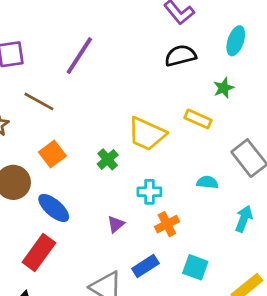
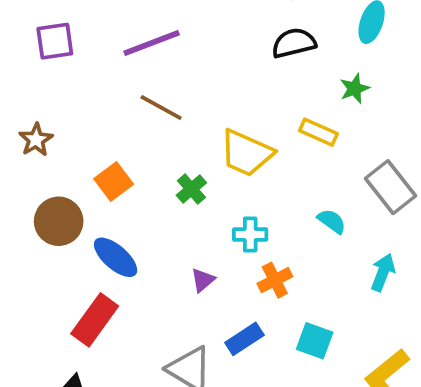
purple line: (79, 56) -> (152, 43), turned 36
brown line: (39, 101) -> (161, 107), moved
cyan semicircle: (207, 182) -> (332, 221), turned 30

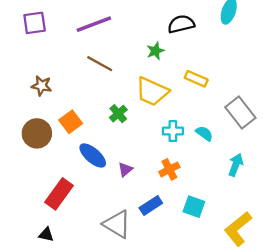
green star: (354, 89) -> (155, 51), moved
brown star: (36, 140) -> (42, 86), moved, turned -30
orange square: (114, 181) -> (71, 122), moved
cyan cross: (250, 235) -> (173, 131), moved
blue ellipse: (116, 257) -> (93, 155), moved

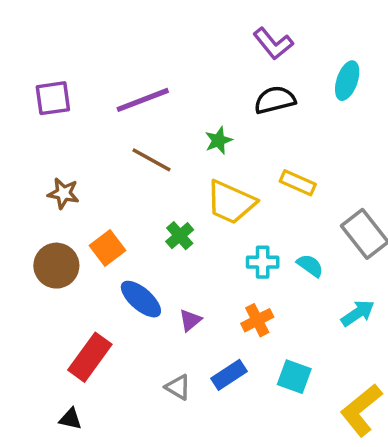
green star: (155, 51) -> (218, 140), moved
cyan arrow: (236, 165) -> (358, 313), turned 35
gray triangle: (117, 224) -> (178, 387), moved, size x0.6

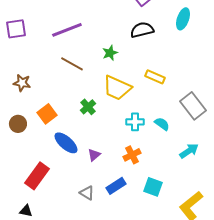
brown circle: (56, 266) -> (18, 124), size x0.7

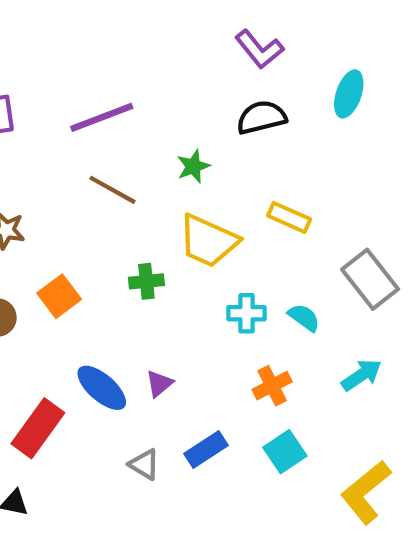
green cross: (88, 107) -> (146, 281), turned 35
blue ellipse: (66, 143) -> (102, 388), moved
orange cross: (132, 155) -> (272, 386), moved
cyan square: (153, 187) -> (285, 452), turned 36

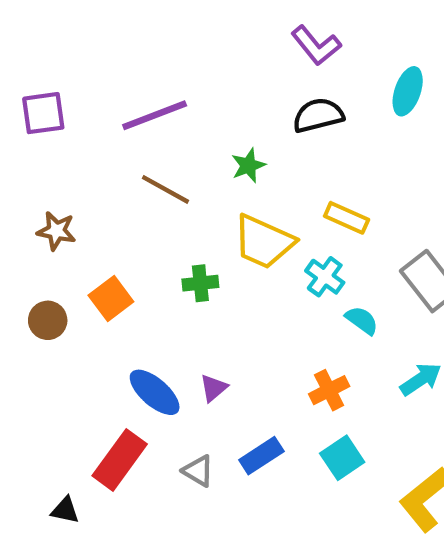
cyan cross: (247, 313) -> (325, 277), moved, turned 36
red rectangle: (38, 428) -> (120, 460), moved

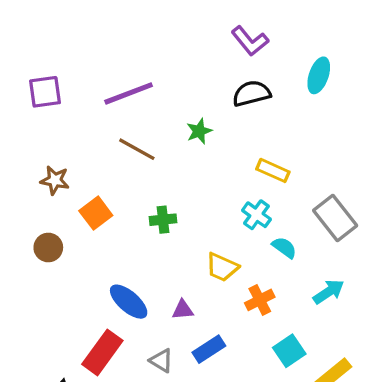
yellow trapezoid: (264, 242) -> (222, 267), moved, size x0.7
orange square: (111, 299) -> (96, 213), moved
purple triangle: (213, 388) -> (183, 310), moved, turned 35
cyan square: (342, 458) -> (289, 351), moved

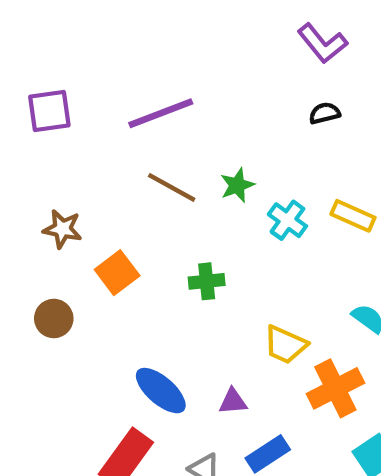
black semicircle: (252, 93) -> (325, 113), size x0.6
green star: (199, 131) -> (237, 185), moved
cyan cross: (256, 215) -> (287, 220), moved
orange cross: (260, 300) -> (335, 388), size x1.4

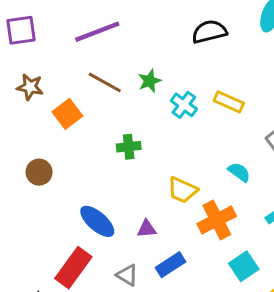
black semicircle: (325, 113) -> (209, 32), size x1.6
brown star: (62, 229) -> (30, 87), moved
orange square: (117, 273) -> (67, 114), moved
brown circle: (54, 318) -> (39, 172), moved

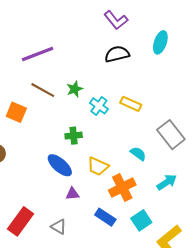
orange square: (67, 114) -> (16, 112), turned -30
green cross: (129, 147) -> (74, 136), moved
blue ellipse: (97, 221) -> (60, 165), moved
blue rectangle: (170, 265) -> (105, 217), moved, turned 66

